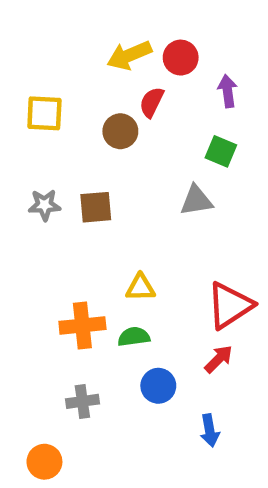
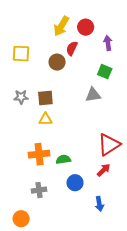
yellow arrow: (129, 55) -> (61, 26), turned -36
yellow triangle: (140, 288) -> (45, 119), moved

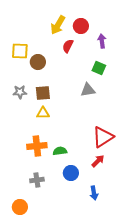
brown circle: (57, 62) -> (38, 62), moved

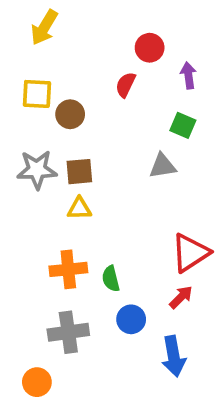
yellow arrow: (58, 25) -> (44, 27), moved
gray star: (20, 92) -> (37, 170), size x1.5
green semicircle: (60, 151) -> (111, 279), turned -96
gray cross: (37, 180) -> (68, 332), size x1.5
blue arrow: (94, 193) -> (174, 356), size x1.5

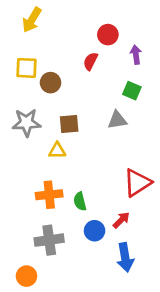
brown square: (79, 172) -> (69, 124), moved
red arrow: (181, 297) -> (121, 220), moved

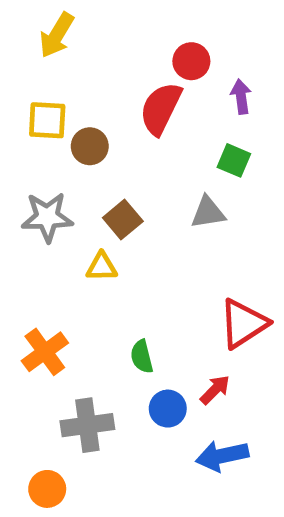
red semicircle: (91, 61) -> (161, 108), size x1.6
brown square: (69, 124) -> (123, 220), turned -35
orange cross: (49, 195) -> (45, 352), moved, turned -30
blue arrow: (125, 257) -> (222, 456), turned 88

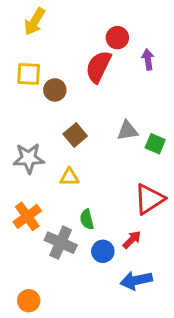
green square: (234, 160) -> (155, 144), moved
gray star: (47, 217) -> (29, 158), moved
yellow triangle: (102, 267) -> (69, 177), moved
gray cross: (87, 425) -> (61, 243), moved, turned 32

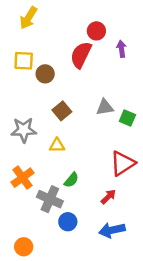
green semicircle: (87, 219) -> (71, 180), turned -126
blue circle: (103, 251) -> (68, 222), moved

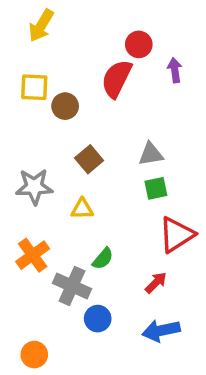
green square: (127, 118) -> (156, 188), moved, turned -35

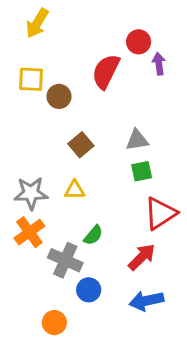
red circle: (139, 44) -> (139, 42), moved
gray star: (34, 187) -> (31, 193), moved
red arrow: (156, 283) -> (142, 257), size x1.4
orange circle: (34, 355) -> (54, 323), moved

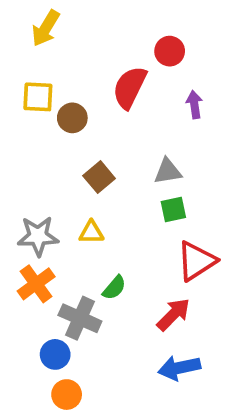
purple arrow: (159, 64) -> (194, 105), moved
blue circle: (89, 290) -> (55, 354), moved

